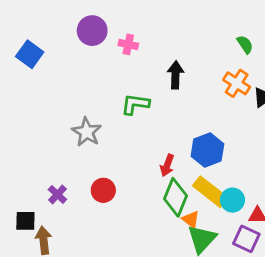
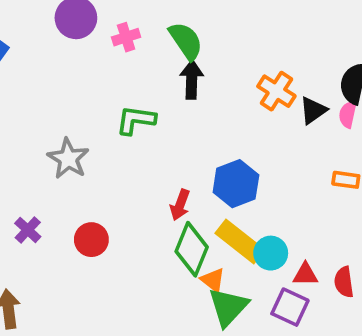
pink cross: (128, 44) -> (126, 37), turned -30
green semicircle: (245, 44) -> (186, 41), moved, size x1.5
purple cross: (57, 194) -> (28, 230), moved

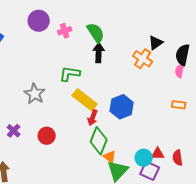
black triangle: (313, 110) -> (156, 43), moved
yellow rectangle: (240, 242) -> (85, 100), moved
cyan circle: (271, 253) -> (144, 158), moved

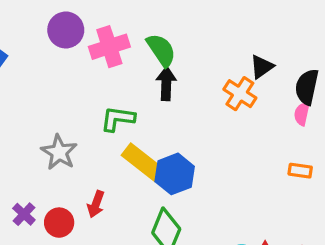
pink cross: (65, 31) -> (109, 47), size x1.6
blue hexagon: (122, 107) -> (175, 174), moved
red arrow: (93, 118) -> (96, 204), moved
red circle: (47, 136) -> (59, 223), moved

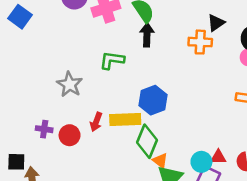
orange cross: (240, 94) -> (200, 42), turned -30
yellow rectangle: (143, 162) -> (125, 119), moved, turned -40
purple cross: (24, 214) -> (44, 129), turned -35

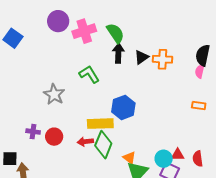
black triangle: (216, 23) -> (141, 57), moved
green L-shape: (112, 60) -> (89, 74), turned 50
red arrow: (96, 122) -> (85, 142), moved, turned 63
green diamond: (147, 141) -> (103, 145), moved

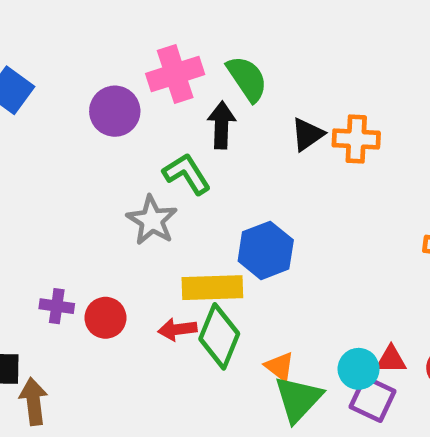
purple circle: (58, 21) -> (115, 111), moved
black arrow: (118, 53) -> (222, 125), moved
gray star: (54, 94) -> (152, 220), moved

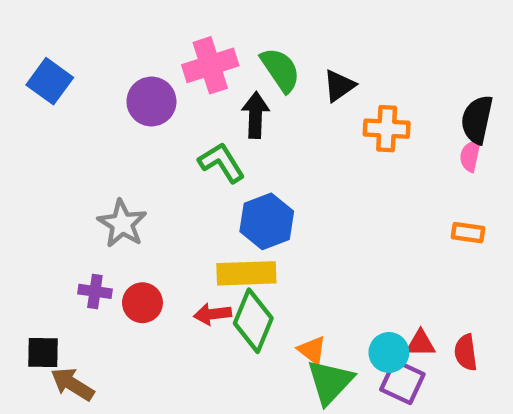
black triangle: (307, 134) -> (339, 86), moved
gray star: (152, 220) -> (122, 224), moved
blue hexagon: (266, 250) -> (267, 221), moved
brown arrow: (34, 401) -> (72, 384), turned -51

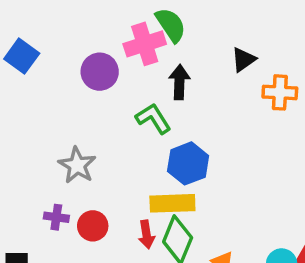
green semicircle: (280, 70) -> (171, 25), moved
red arrow: (213, 314) -> (146, 235), turned -92

